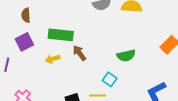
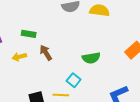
green rectangle: (61, 35) -> (29, 34), size x0.6

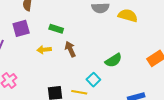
green semicircle: (91, 58) -> (113, 60), turned -30

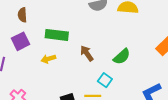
green rectangle: (56, 29) -> (57, 35), size x1.5
brown arrow: (70, 49) -> (87, 53), moved

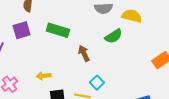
green semicircle: (122, 57) -> (113, 36), moved
yellow arrow: (48, 59) -> (44, 76), moved

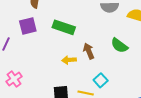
green semicircle: (113, 36) -> (119, 45), moved, turned 66
yellow arrow: (44, 76) -> (69, 60), moved

